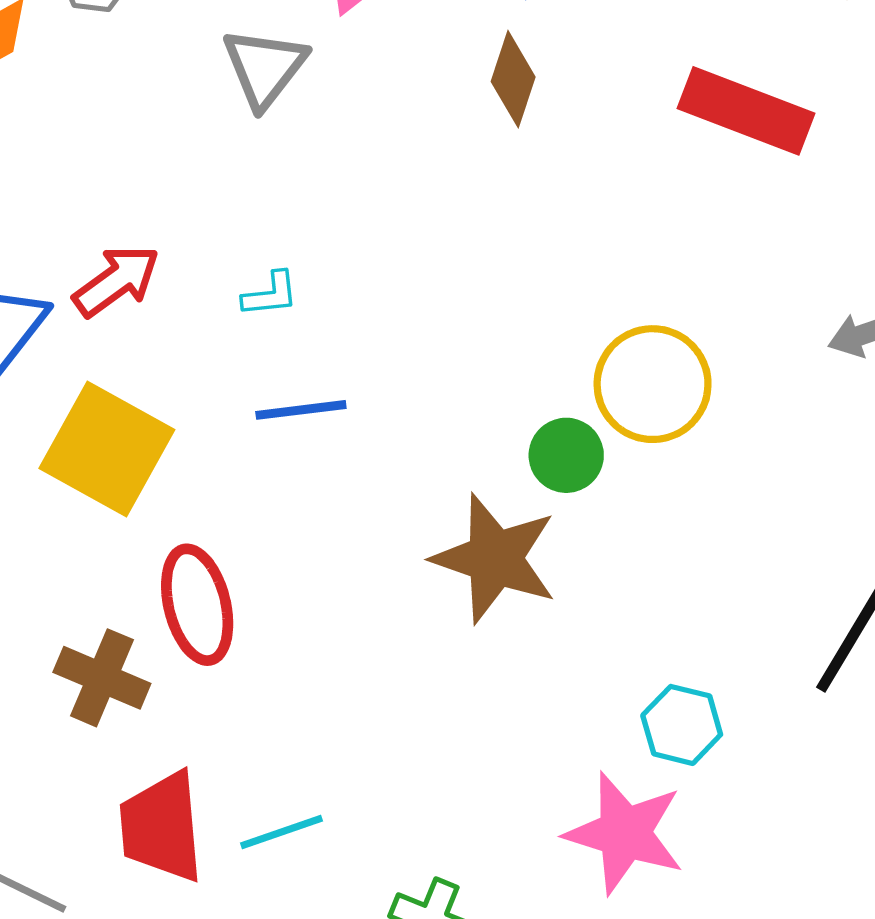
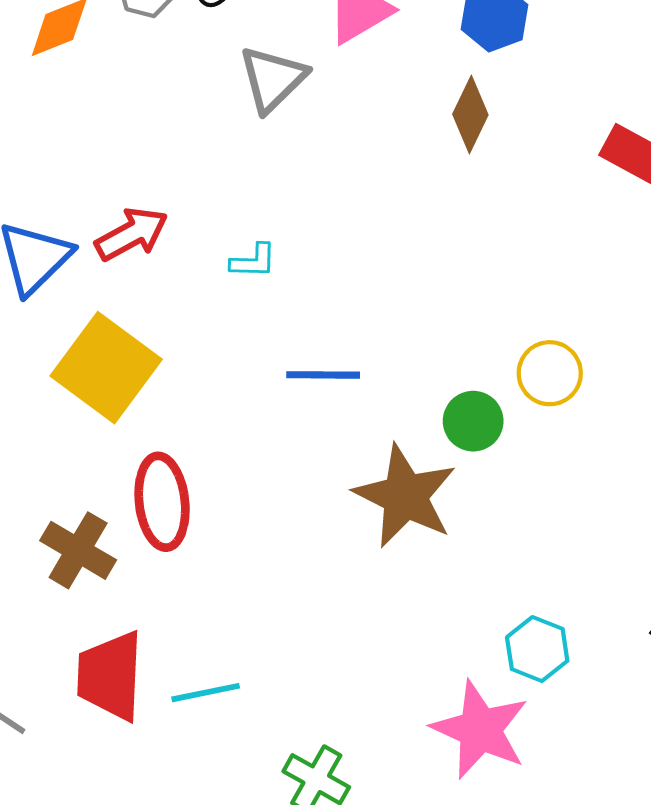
yellow circle: (653, 384) -> (550, 373), size x0.7
blue line: (301, 410) -> (323, 375), moved

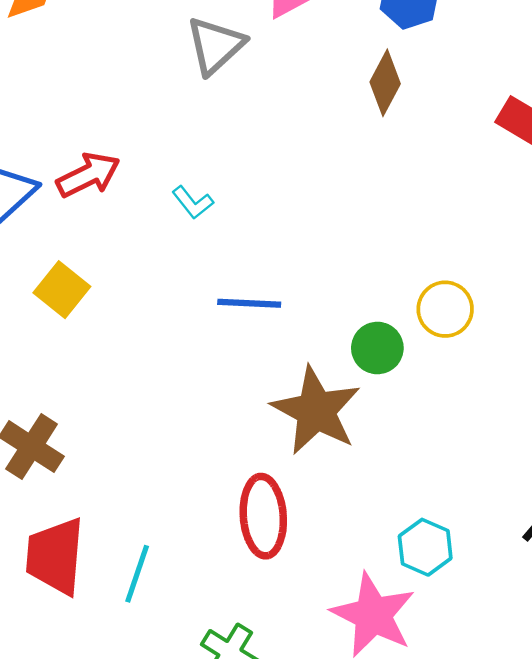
cyan L-shape: (253, 261) -> (193, 202), turned 48
yellow square: (106, 368) -> (62, 290), size x0.6
red ellipse: (162, 502) -> (263, 516), moved
cyan line: (206, 693) -> (137, 574), turned -62

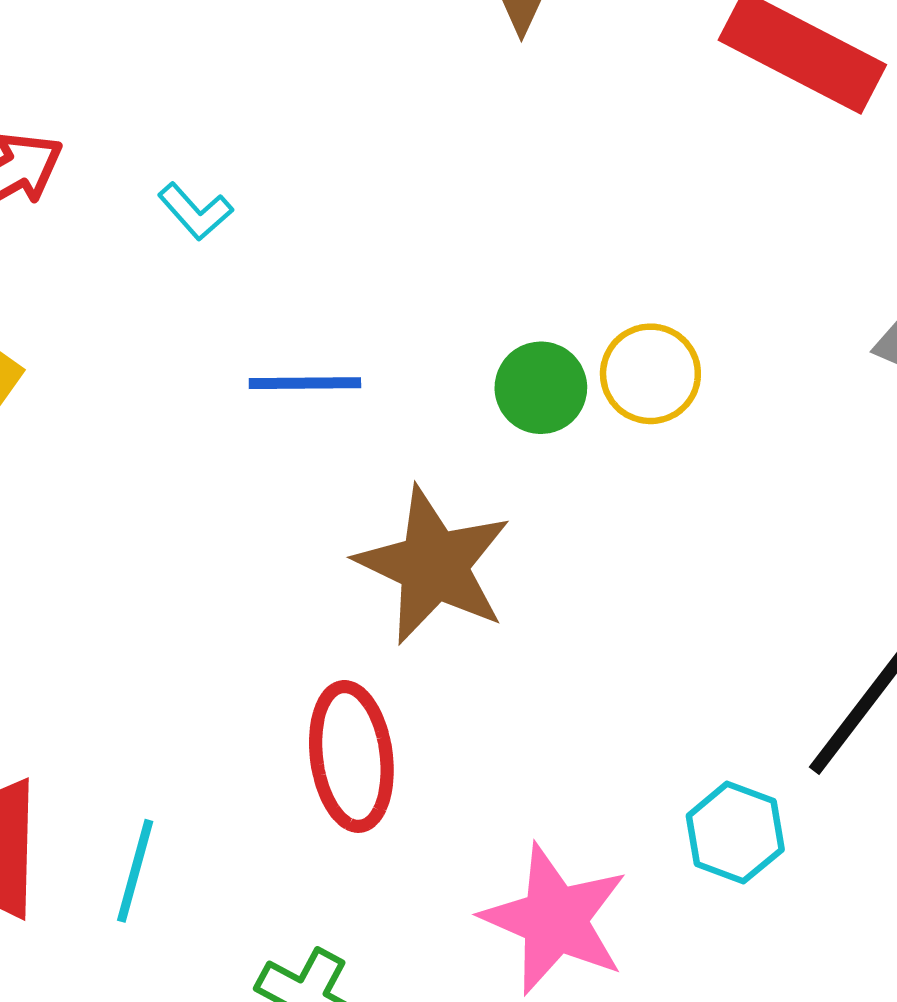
green circle: (377, 348) -> (541, 388), moved
cyan hexagon: (425, 547) -> (735, 833), moved

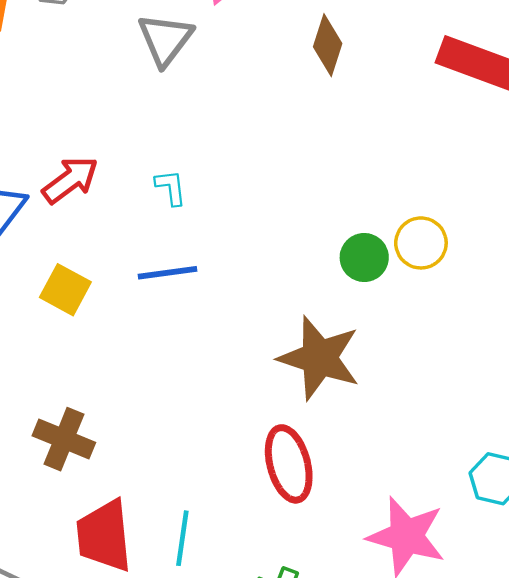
cyan L-shape: (195, 211) -> (171, 187), turned -138
blue line: (305, 383) -> (168, 273), moved

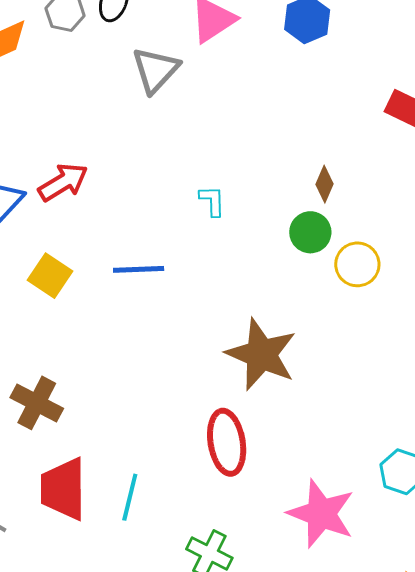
brown diamond: (328, 45) -> (324, 184), moved, size x0.7
cyan L-shape: (171, 187) -> (212, 201), moved
green circle: (364, 257) -> (310, 232), moved

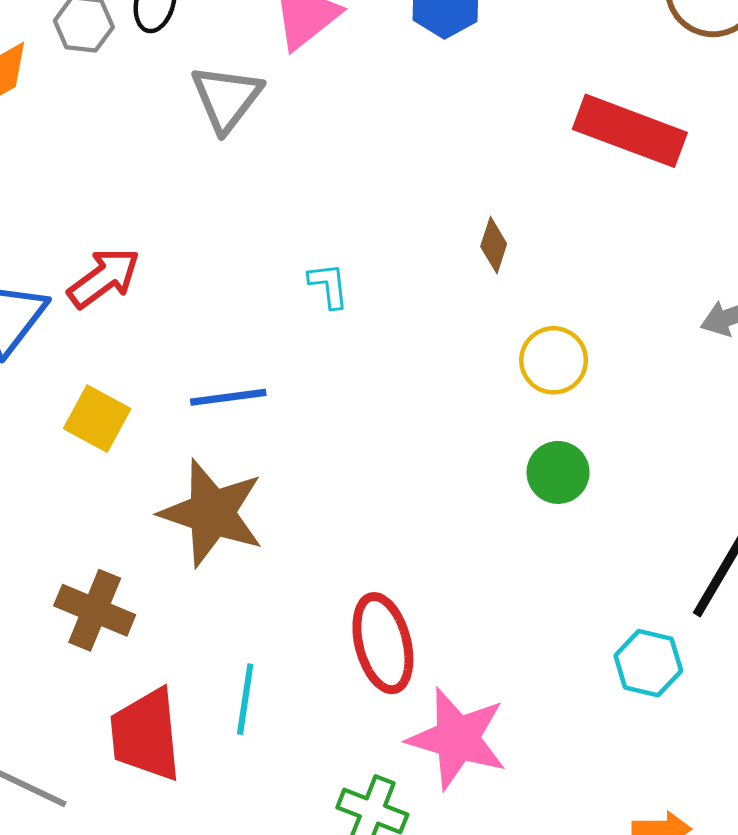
green circle: (310, 232) -> (558, 472), moved
brown star: (261, 354) -> (212, 513), moved
cyan line: (130, 497) -> (245, 699), moved
pink star: (321, 514) -> (457, 738), moved

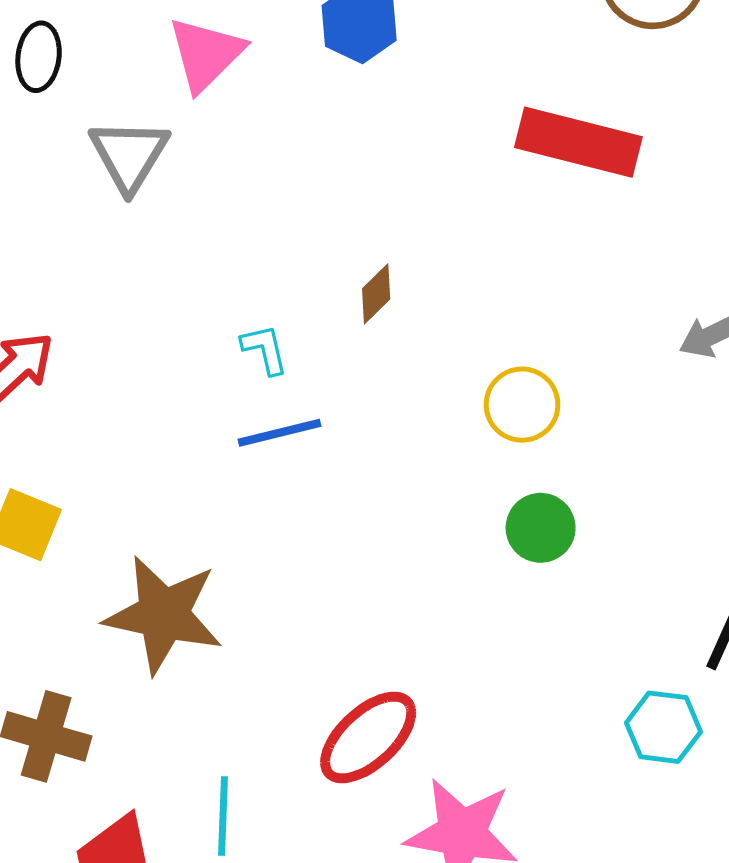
brown diamond: (494, 245) -> (376, 294), moved, turned 34
blue line: (228, 397) -> (279, 433), moved
red ellipse: (383, 643) -> (368, 737), turned 68

